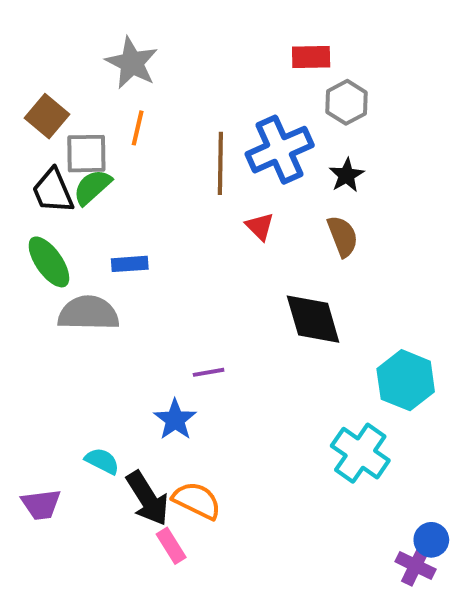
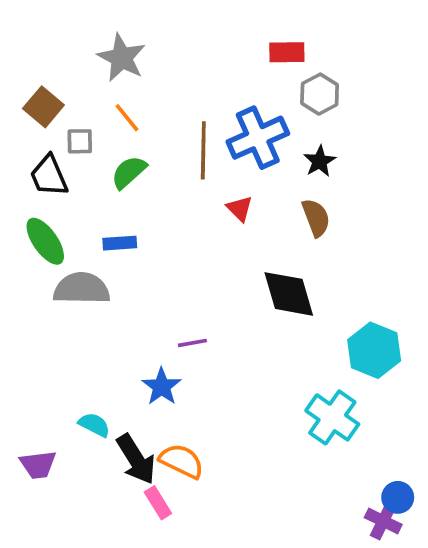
orange line: (138, 128) -> (127, 118), turned -52
gray square: (86, 154) -> (80, 141), size x0.7
green semicircle: (92, 187) -> (129, 172), moved

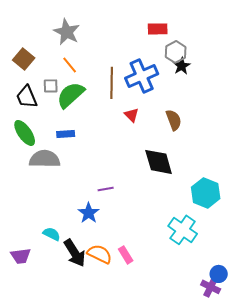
gray square: (80, 141) -> (51, 86), moved
black star: (320, 161) -> (182, 66), moved
green semicircle: (129, 172) -> (71, 95), size x1.4
pink rectangle: (158, 503) -> (126, 255), moved

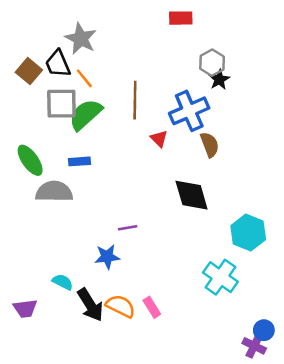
red rectangle: (158, 29) -> (181, 18), moved
blue cross: (142, 76) -> (189, 111), moved
gray square: (51, 86) -> (61, 104), size x1.8
black trapezoid: (27, 97) -> (58, 64), moved
blue star: (89, 213) -> (107, 257), turned 30

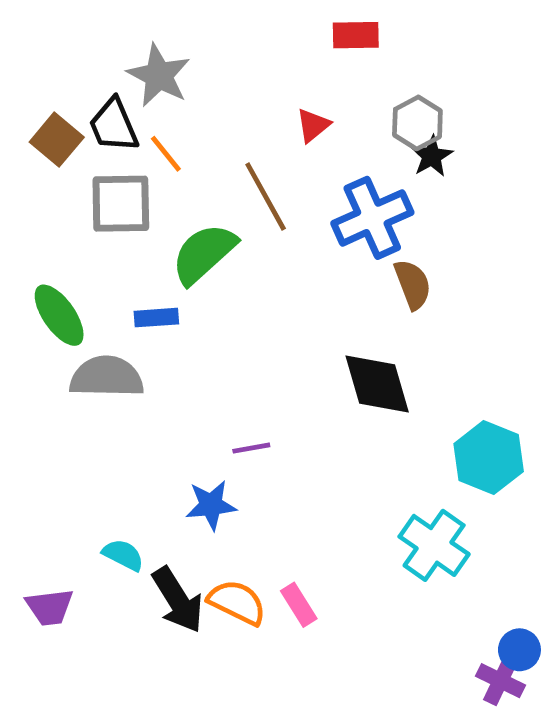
brown line: (135, 100) -> (266, 197), turned -30
green semicircle: (86, 114) -> (204, 253), moved
red triangle: (159, 139) -> (313, 125), moved, turned 36

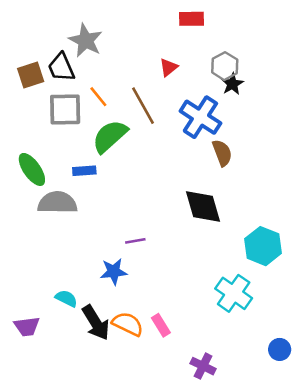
brown square: (57, 140) -> (31, 75), turned 32
orange line: (166, 154) -> (98, 97), moved
blue cross: (372, 218) -> (200, 117), turned -33
purple cross: (500, 681) -> (203, 366), moved

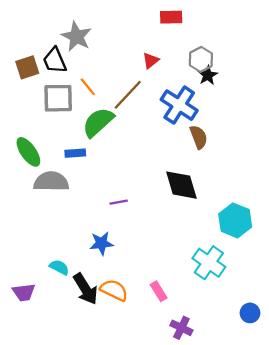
brown line: (143, 106) -> (128, 95), turned 72
purple line: (135, 241) -> (119, 202), moved
pink rectangle: (161, 325) -> (159, 291), moved

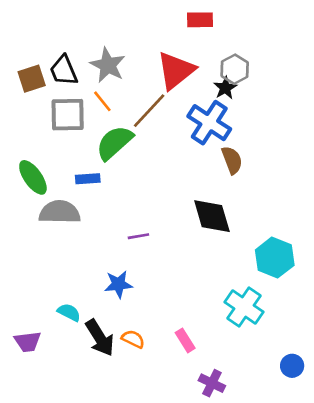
gray star: (76, 37) -> (108, 65), moved
red triangle: (151, 61) -> (176, 71), size x2.0
black star: (208, 75) -> (225, 88), moved
orange semicircle: (114, 290) -> (133, 339), size x0.7

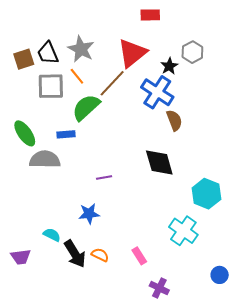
gray hexagon: (235, 69) -> (192, 52), moved

